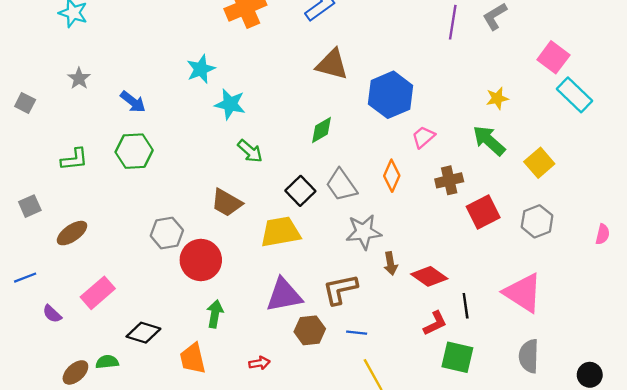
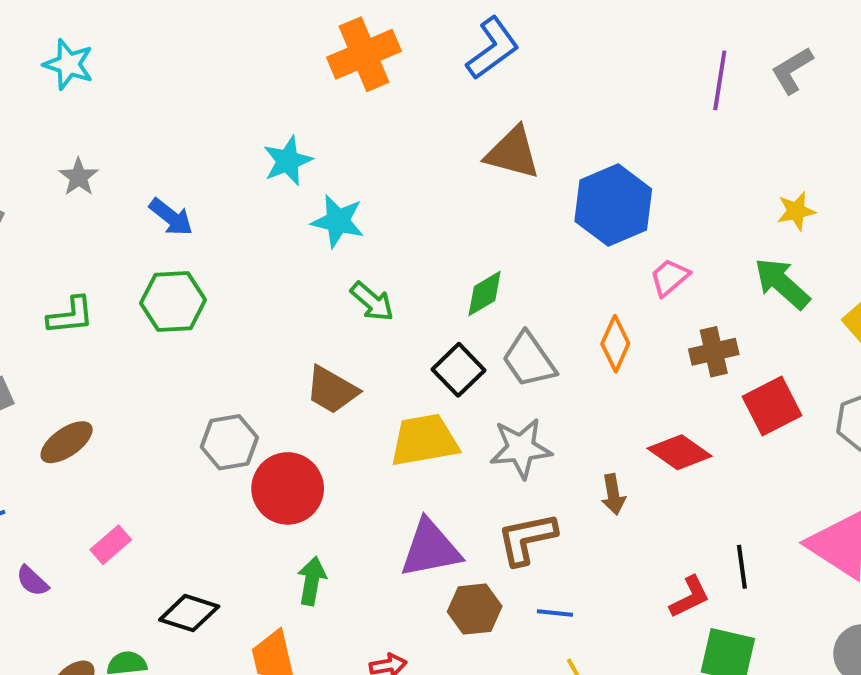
green diamond: (321, 130) -> (485, 293), moved
gray star: (364, 232) -> (521, 448), moved
red diamond: (429, 276) -> (680, 452), moved
pink rectangle: (98, 293) -> (111, 545), size x0.7

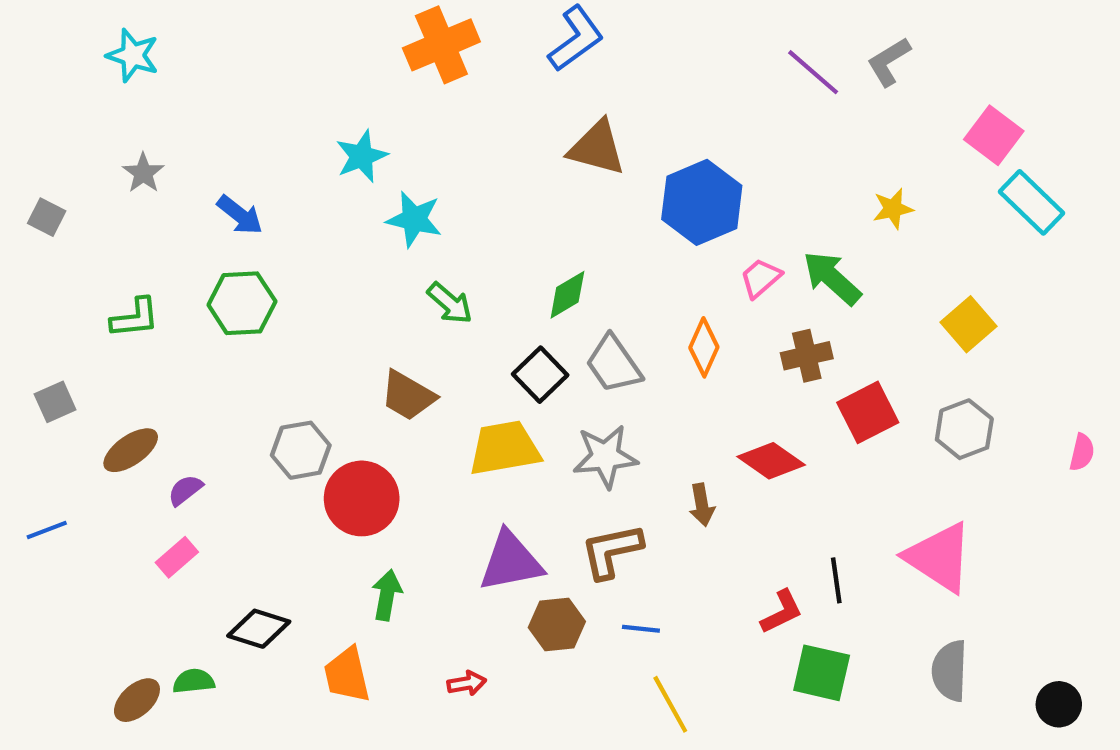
purple line: (720, 80) -> (813, 72), turned -58
green arrow: (782, 283) -> (832, 278), moved
purple semicircle: (32, 581) -> (185, 490), moved, turned 99

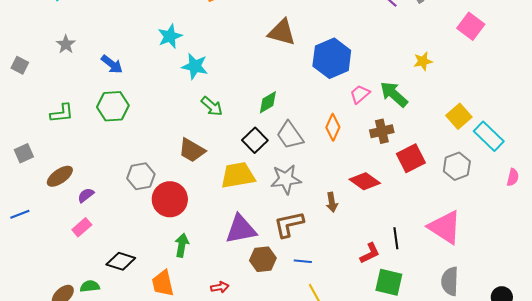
cyan rectangle: (1032, 202) -> (489, 136), moved

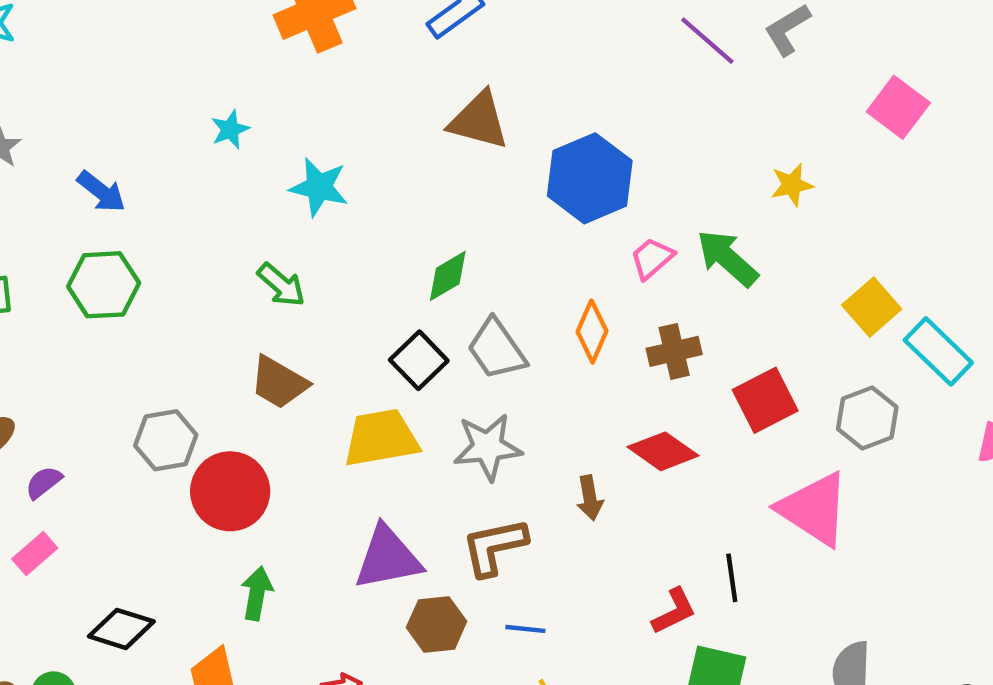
cyan star: (170, 36) -> (230, 129), size x0.7
cyan star: (195, 66) -> (319, 187), moved
green arrow: (212, 106) -> (281, 285), moved
brown cross: (382, 131) -> (674, 351), moved
pink triangle: (445, 227) -> (814, 509), moved

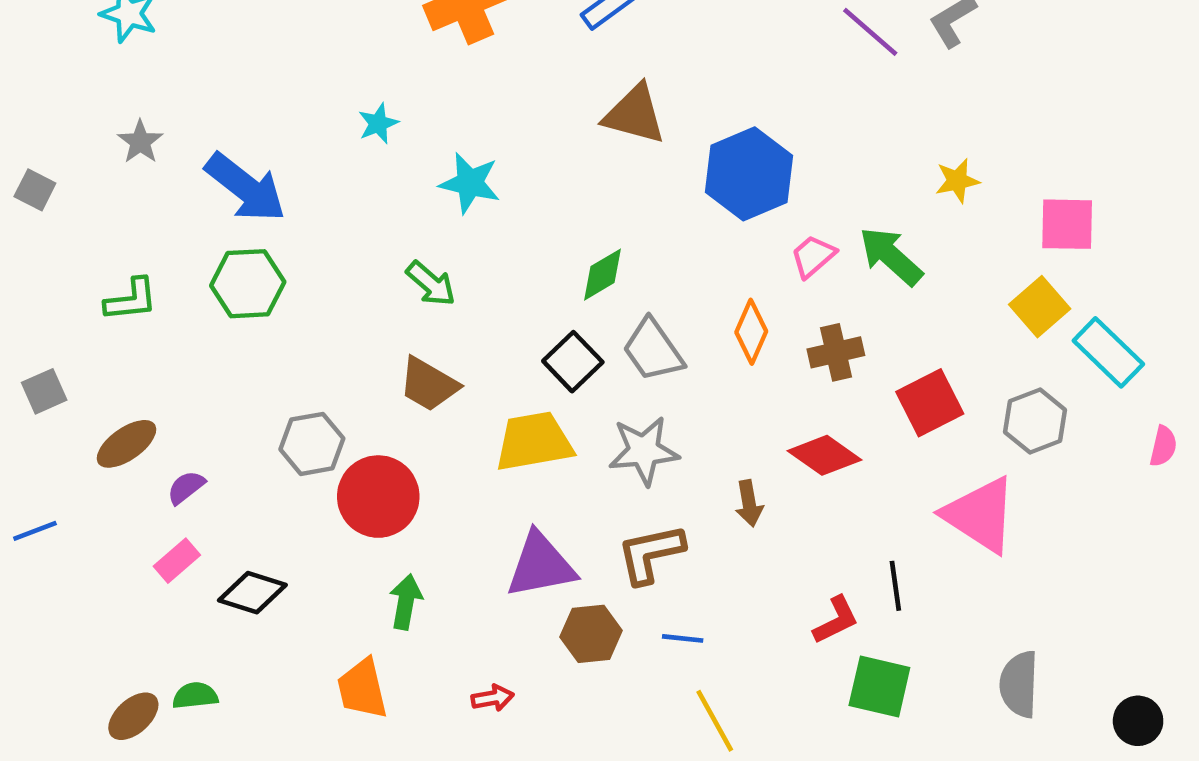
pink square: (898, 107) -> (1067, 224), moved, turned -36
blue arrow: (101, 192) -> (245, 188), size x1.6
black diamond: (121, 629) -> (252, 593), moved

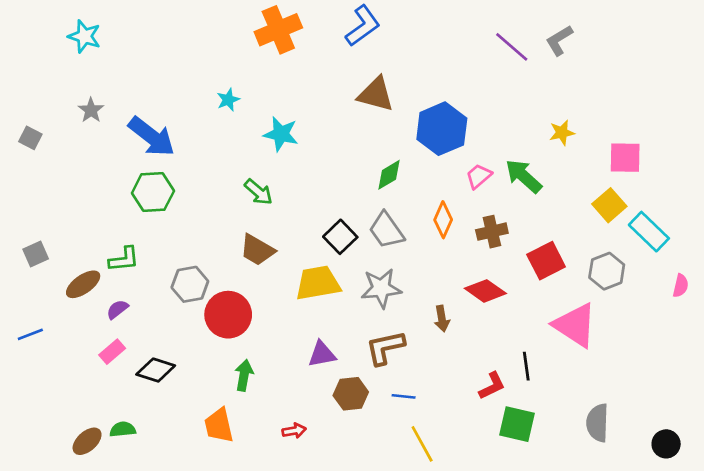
green diamond: (603, 275) -> (389, 175), moved
green L-shape: (131, 300) -> (124, 259), moved
purple triangle: (541, 565) -> (322, 354), size x0.7

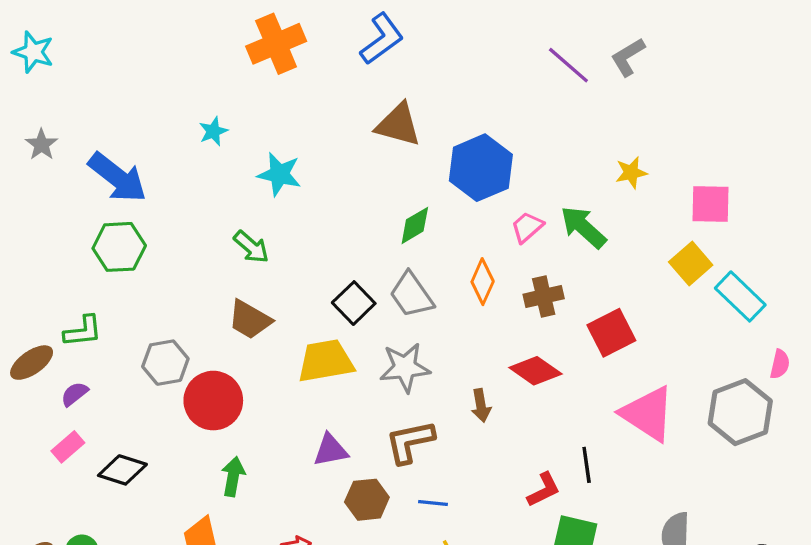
gray hexagon: (607, 271) -> (740, 412), moved, size x1.4

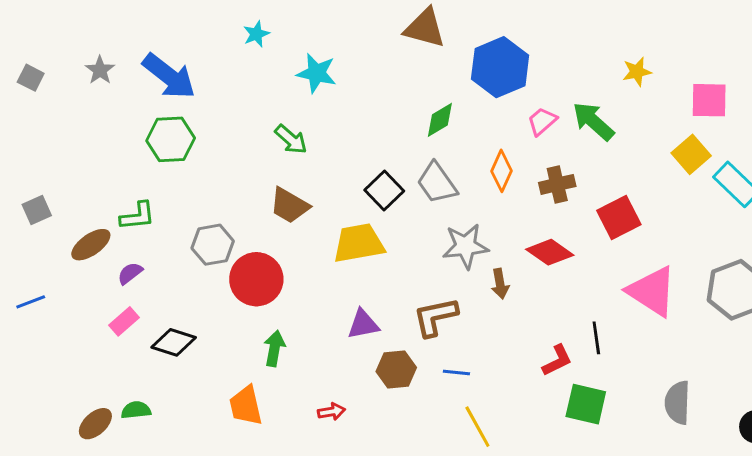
gray star: (42, 145) -> (100, 70), moved
gray star: (405, 368) -> (465, 246), moved

